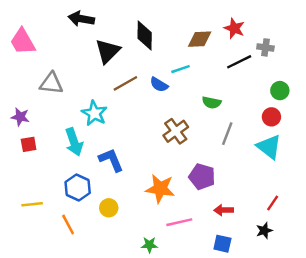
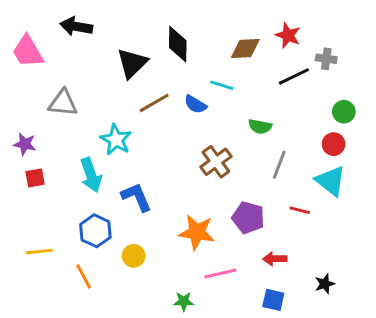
black arrow: (81, 19) -> (76, 26), moved
cyan line: (181, 69) -> (222, 85), turned 36
red line: (273, 203) -> (300, 210), moved, turned 70

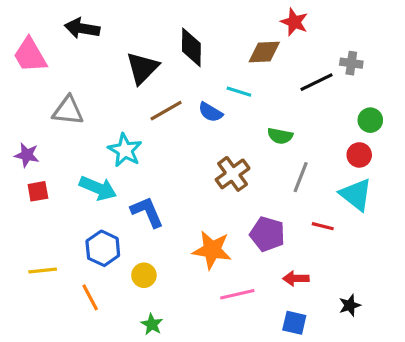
red star: (288, 35) -> (294, 22), moved
cyan arrow: (91, 175) -> (98, 188), turned -48
green star: (184, 301) -> (152, 324), moved, turned 30

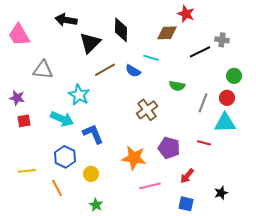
black arrow: (82, 28) -> (66, 20), moved
gray line: (301, 177) -> (203, 103), moved
cyan triangle: (356, 195) -> (225, 123), turned -40
red arrow: (296, 278) -> (187, 176), turned -49

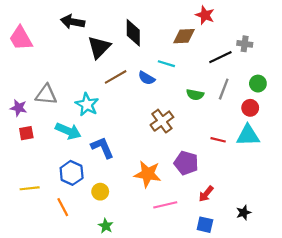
gray triangle: (43, 70) -> (46, 95), moved
gray line: (203, 103) -> (224, 89), moved
red line: (204, 143) -> (218, 140), moved

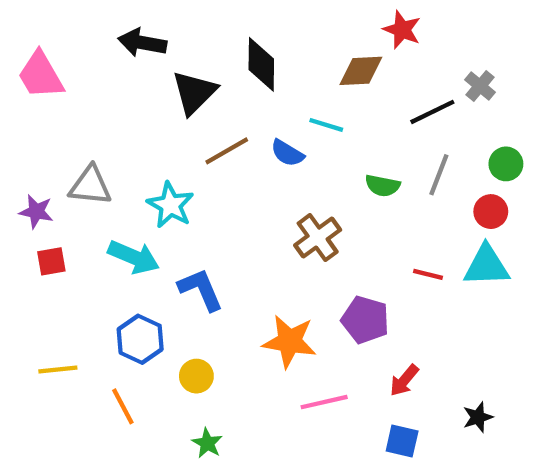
gray cross: (245, 44) -> (480, 86), turned 32

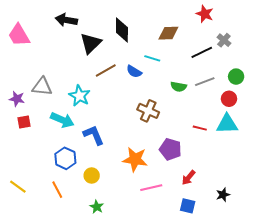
red star: (402, 30) -> (205, 14), moved
gray line: (439, 175) -> (205, 82), turned 48
brown cross: (318, 238) -> (148, 111), turned -30
yellow line: (58, 370) -> (18, 187), moved, turned 42

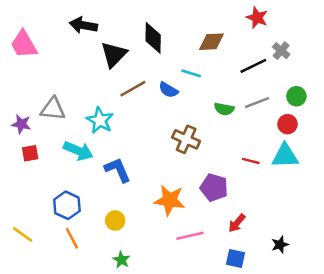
blue hexagon: (65, 158) -> (67, 205), moved

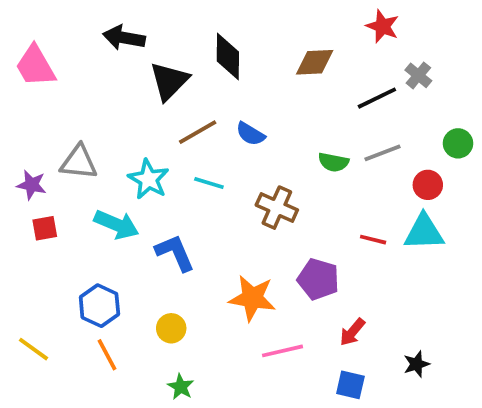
cyan line: (191, 73) -> (209, 183), moved
green circle: (296, 96) -> (458, 143), moved

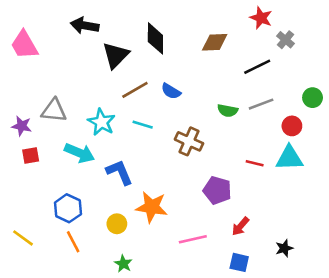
gray cross: (418, 75) -> (285, 40), moved
orange star: (252, 298) -> (152, 207), moved

